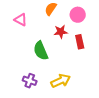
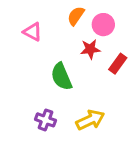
pink circle: (78, 15) -> (103, 25), moved
red rectangle: (80, 42) -> (118, 64), turned 48

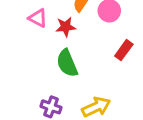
red star: (90, 49) -> (66, 27), moved

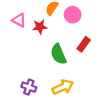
green semicircle: (67, 63) -> (58, 54), moved

